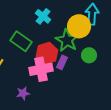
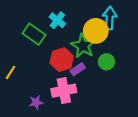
green rectangle: (21, 41) -> (34, 34), moved
purple rectangle: (62, 62) -> (78, 69), turned 32
pink cross: (41, 69) -> (64, 91), moved

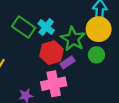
cyan cross: (57, 20) -> (46, 27), moved
yellow circle: (96, 31) -> (99, 29), moved

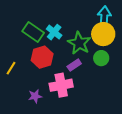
red hexagon: (51, 53) -> (42, 57), moved

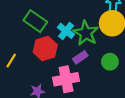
cyan cross: (54, 32) -> (66, 31), moved
green circle: (101, 58) -> (110, 62), moved

